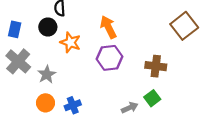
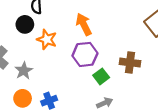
green square: (152, 98) -> (101, 76), moved

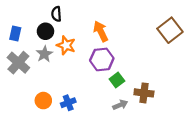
brown cross: (130, 63) -> (144, 93), moved
gray star: (24, 71) -> (44, 54), moved

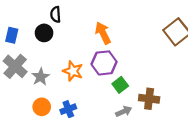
orange star: (66, 45) -> (73, 71), moved
gray star: (44, 54) -> (41, 77), moved

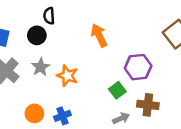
purple hexagon: (104, 63) -> (138, 67), moved
gray star: (41, 77) -> (41, 67), moved

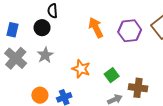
purple hexagon: (138, 67) -> (130, 31), moved
orange star: (67, 76) -> (81, 69), moved

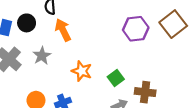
black circle: (42, 28) -> (27, 23), moved
orange arrow: (96, 28) -> (63, 30), moved

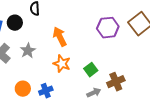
orange arrow: (63, 30) -> (60, 37), moved
brown cross: (145, 92) -> (116, 82), turned -30

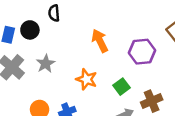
purple hexagon: (108, 28) -> (142, 52), moved
orange arrow: (60, 37) -> (100, 41), moved

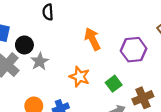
black circle: (30, 30) -> (24, 45), moved

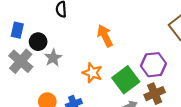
purple hexagon: (134, 50) -> (153, 65), moved
green square: (114, 84) -> (126, 80), size x1.6

